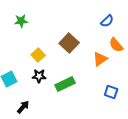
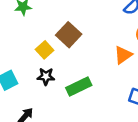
brown square: (69, 43) -> (69, 35), moved

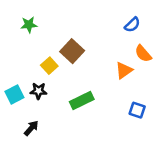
black star: (46, 76) -> (38, 91), moved

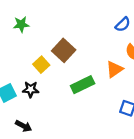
green rectangle: (82, 100) -> (83, 85), moved
black arrow: (31, 128) -> (24, 126), turned 77

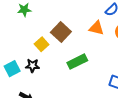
orange triangle: (114, 69) -> (97, 28), moved, turned 49

